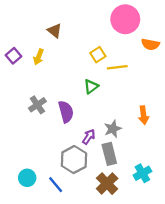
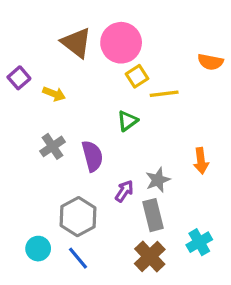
pink circle: (125, 19) -> (121, 43), moved
brown triangle: (55, 31) -> (76, 43), size x1.5
yellow arrow: (39, 57) -> (54, 94), moved, turned -91
gray hexagon: (74, 160) -> (78, 217), moved

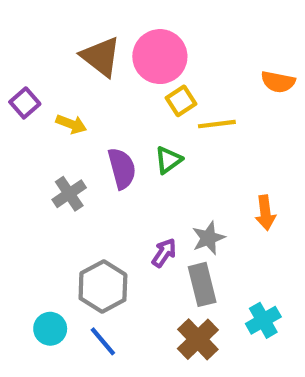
purple semicircle: (92, 156) -> (122, 168), moved

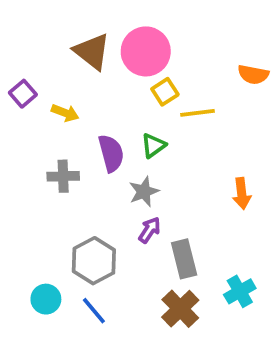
gray cross: (69, 194) -> (63, 176), turned 32
gray star: (208, 238) -> (144, 192), moved

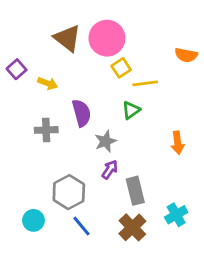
green triangle: (153, 146) -> (131, 110), moved
blue line: (94, 311) -> (82, 226), moved

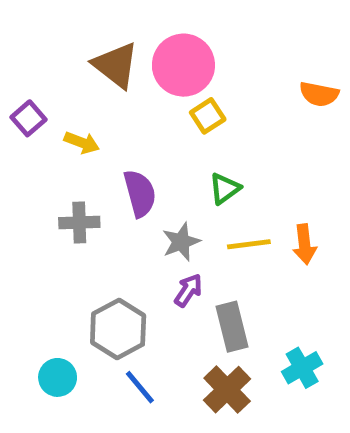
yellow line: (145, 83) -> (249, 244), moved

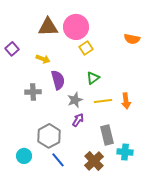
brown triangle: (116, 65) -> (48, 27), turned -40
yellow arrow: (82, 143) -> (43, 59), moved
gray rectangle: (232, 327) -> (107, 135), moved
cyan cross: (302, 368) -> (125, 152), turned 35

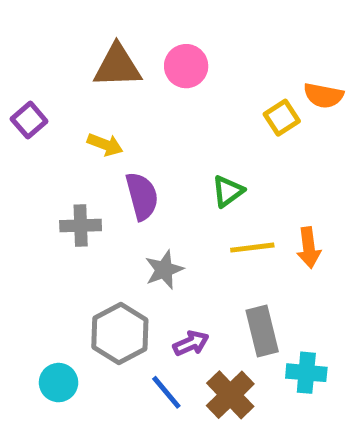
pink circle: (76, 27) -> (186, 66), size x0.7
yellow square: (86, 48) -> (282, 118), moved
gray star: (75, 100) -> (164, 270), moved
purple arrow: (78, 120) -> (191, 343), moved, turned 32
blue line: (58, 160) -> (166, 392), moved

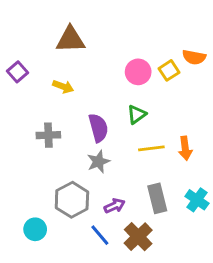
pink circle: (186, 66) -> (138, 72), moved
purple semicircle: (142, 196) -> (98, 128), moved
cyan cross: (306, 373) -> (197, 200), moved, turned 30

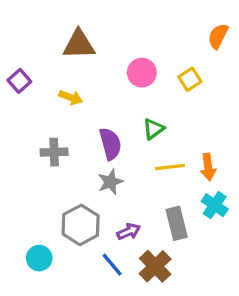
orange semicircle: (194, 57) -> (218, 36), moved, turned 105
pink circle: (138, 72) -> (142, 73), moved
cyan cross: (197, 200) -> (215, 205), moved

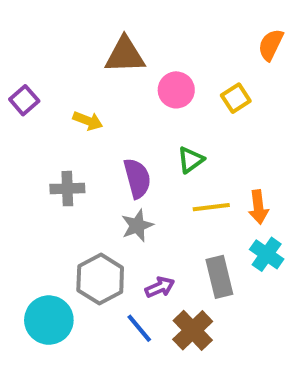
brown triangle: (79, 44) -> (125, 55), moved
cyan circle: (39, 258) -> (49, 320), size x1.5

